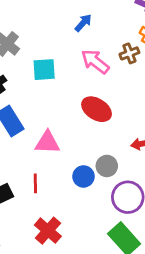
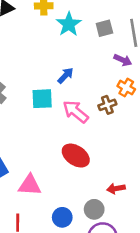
cyan square: (44, 70) -> (42, 99), moved
gray circle: (107, 166) -> (94, 209), moved

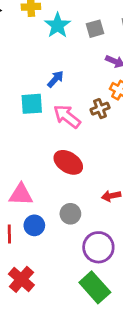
gray circle: (94, 209) -> (70, 214), moved
blue circle: (62, 217) -> (34, 225), moved

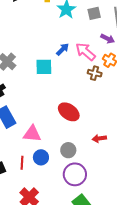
brown cross: (100, 109) -> (95, 73), turned 32
pink arrow: (67, 116) -> (86, 52), moved
purple circle: (98, 247) -> (75, 174), moved

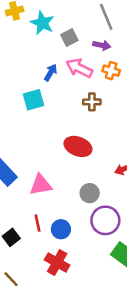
gray square: (94, 13) -> (69, 38), moved
brown cross: (95, 73) -> (92, 102), moved
blue circle: (41, 157) -> (61, 229), moved

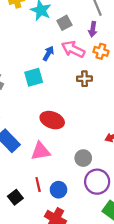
purple arrow: (102, 45) -> (93, 29), turned 88
red ellipse: (78, 146) -> (52, 120), moved

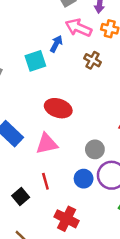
blue arrow: (48, 53) -> (56, 44), moved
brown cross: (84, 79) -> (93, 60), turned 32
blue circle: (58, 190) -> (84, 179), moved

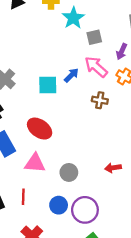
brown cross: (93, 60) -> (100, 100), turned -35
red ellipse: (58, 108) -> (40, 129), moved
gray circle: (95, 149) -> (69, 172), moved

